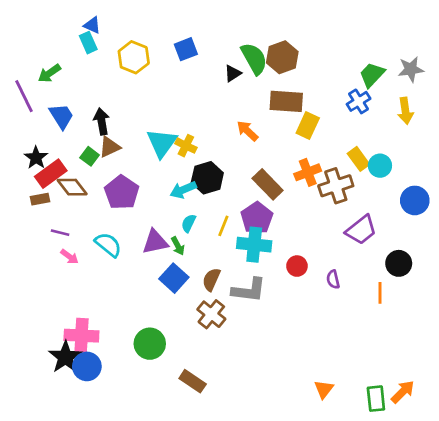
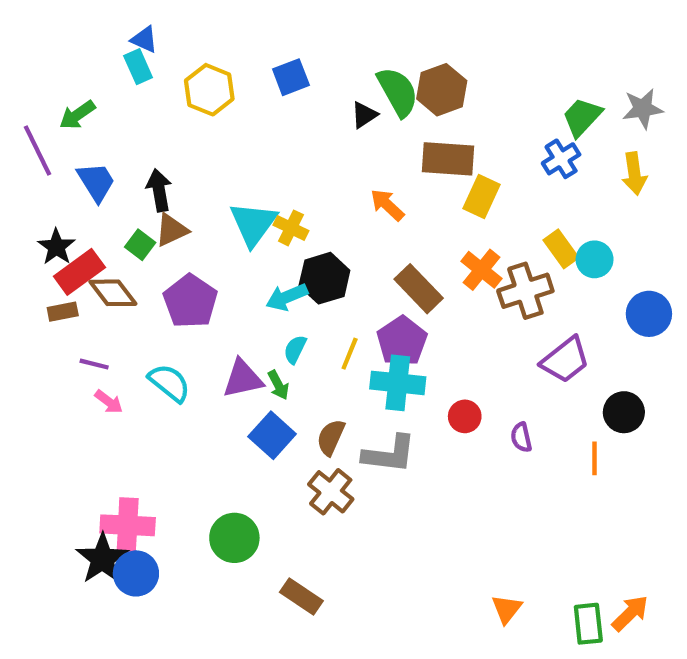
orange cross: (308, 172) -> (481, 270), turned -30

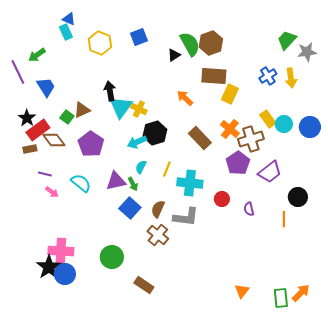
green trapezoid: (582, 117) -> (287, 40), moved
yellow arrow: (634, 173) -> (291, 78), moved
black arrow: (159, 190) -> (110, 91), moved
blue circle: (649, 314) -> (310, 127), moved
purple pentagon: (402, 341) -> (238, 163), moved

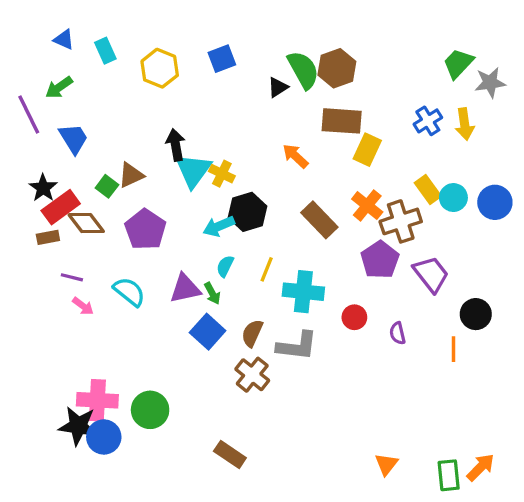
blue triangle: (69, 19) -> (64, 39), moved
purple trapezoid: (270, 172) -> (431, 274), turned -90
green circle: (112, 257) -> (150, 410), moved
black star: (49, 267) -> (78, 426), turned -30

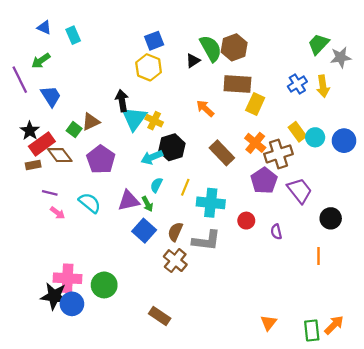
yellow hexagon: (160, 68) -> (149, 67), moved
orange line: (453, 349) -> (318, 256), moved

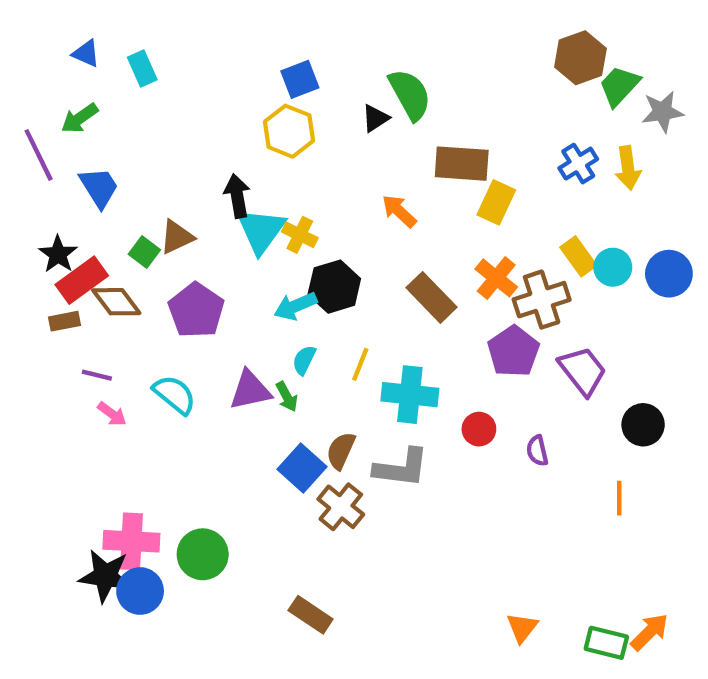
brown hexagon: (234, 47) -> (580, 58), moved
blue square: (144, 231) -> (302, 468), moved
green rectangle: (312, 331) -> (606, 643), turned -70

